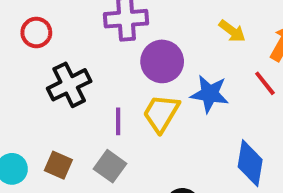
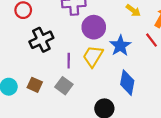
blue star: (210, 94) -> (120, 46), turned 30
blue diamond: (250, 163) -> (127, 83), moved

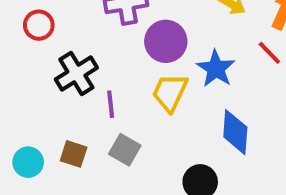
purple line: (69, 61) -> (111, 104), moved

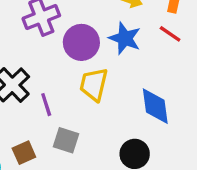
blue star: (216, 69) -> (125, 38), moved
brown square: (74, 154) -> (24, 153), turned -30

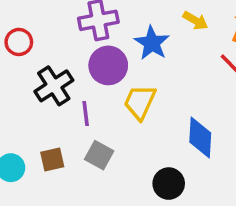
blue star: (125, 38) -> (152, 43), moved
purple circle: (81, 42) -> (108, 65), moved

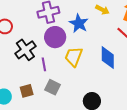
blue diamond: (200, 137) -> (108, 58), moved

